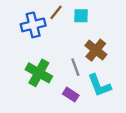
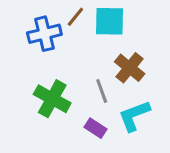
cyan square: (81, 16) -> (109, 21), size x1.5
cyan L-shape: (99, 85) -> (134, 116), turned 90

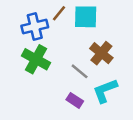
gray line: (102, 91) -> (80, 71), turned -30
green cross: (52, 99) -> (36, 59), moved

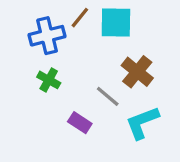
green cross: (36, 59) -> (49, 80), size x0.6
purple rectangle: (75, 100) -> (80, 123), moved

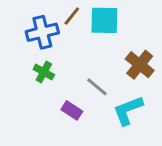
brown cross: (137, 72) -> (140, 65), moved

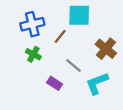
brown line: (72, 16) -> (60, 36), moved

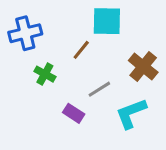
blue cross: (32, 24) -> (25, 33), moved
gray line: (74, 65) -> (99, 89), turned -72

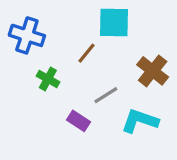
blue cross: (25, 33) -> (27, 35), turned 32
cyan L-shape: (131, 113) -> (140, 121), turned 40

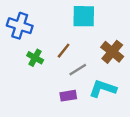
brown line: (87, 53) -> (64, 51), moved
purple rectangle: (79, 121) -> (68, 96), moved, turned -42

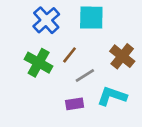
blue cross: (20, 26) -> (46, 20), moved, turned 30
green cross: (35, 58) -> (39, 63), size x1.5

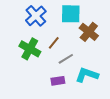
brown cross: (122, 56) -> (89, 32), moved

